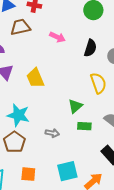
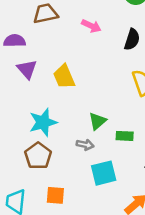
green triangle: (75, 106) -> (97, 121), moved
cyan star: (18, 115) -> (43, 122), turned -30
cyan square: (67, 171) -> (104, 173), moved

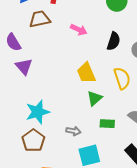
purple semicircle: (15, 41) -> (13, 42), turned -120
yellow trapezoid: (64, 77) -> (86, 73), moved
green triangle: (97, 121) -> (95, 98), moved

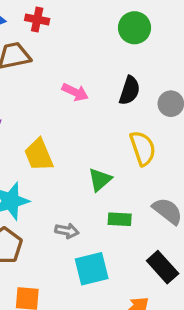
pink arrow: (79, 30) -> (75, 92), moved
yellow trapezoid: (86, 73) -> (39, 155), moved

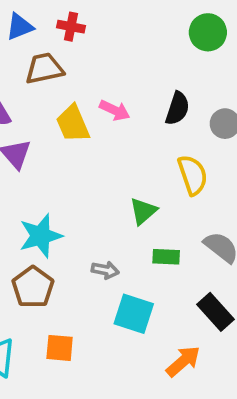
green circle: (135, 28) -> (208, 32), moved
yellow trapezoid: (39, 155) -> (73, 124), moved
cyan square: (92, 269) -> (134, 314), turned 32

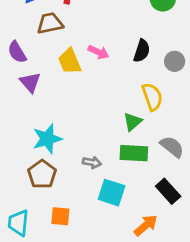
green triangle: (143, 211) -> (133, 122), moved
green rectangle: (166, 257) -> (134, 153), size x1.5

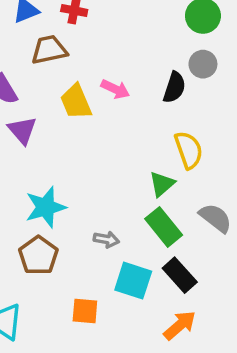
gray circle: (175, 61) -> (203, 64), moved
green rectangle: (134, 153) -> (164, 227), turned 48
black rectangle: (168, 191) -> (180, 275), moved
orange square: (60, 216) -> (85, 311), moved

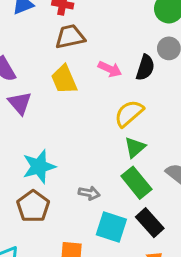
brown trapezoid: (49, 50) -> (70, 37), moved
pink arrow: (115, 89) -> (110, 69), moved
yellow semicircle: (189, 150) -> (129, 113), moved, turned -112

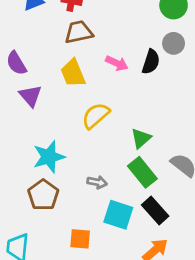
yellow semicircle: (129, 113) -> (96, 116), moved

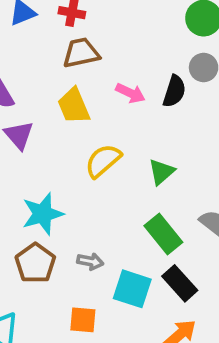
green triangle: (141, 138) -> (162, 172), moved
gray arrow: (97, 182) -> (90, 261), moved

